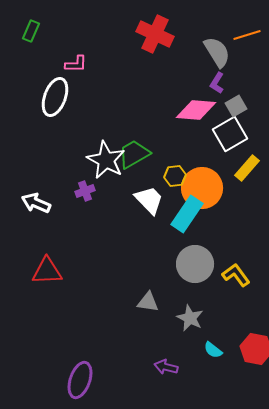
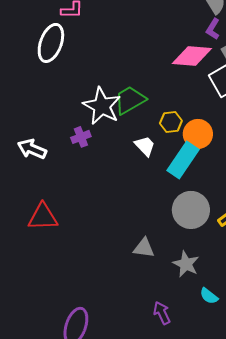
orange circle: (202, 188) -> (198, 134), size x0.7
white trapezoid: (149, 200) -> (145, 146), size x0.7
purple arrow: (166, 367) -> (162, 313), turned 50

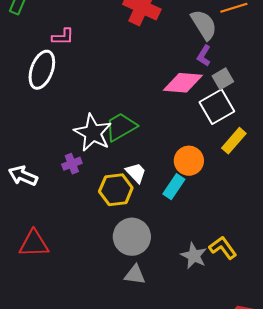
yellow hexagon: (171, 122) -> (116, 190), moved, size x1.5
cyan rectangle: (183, 160) -> (174, 187), size x0.7
gray circle: (191, 210) -> (132, 237), moved
gray star: (186, 264) -> (194, 256), moved

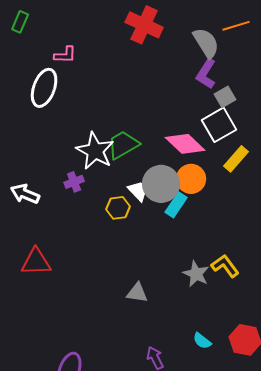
purple L-shape: (204, 56) -> (206, 74), size x1.4
pink diamond: (183, 83) -> (185, 144), moved, turned 39
yellow hexagon: (116, 190) -> (118, 208), size x0.7
gray circle: (132, 237) -> (161, 184), moved

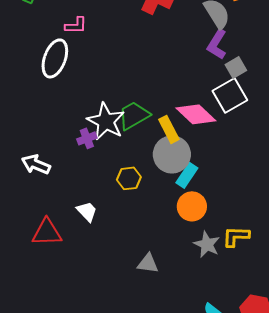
yellow rectangle: (236, 159) -> (169, 129), moved, turned -68
orange circle: (191, 179) -> (192, 206), moved
purple cross: (74, 182) -> (87, 138), moved
white trapezoid: (138, 191) -> (87, 211), moved
yellow L-shape: (225, 266) -> (236, 236), turned -52

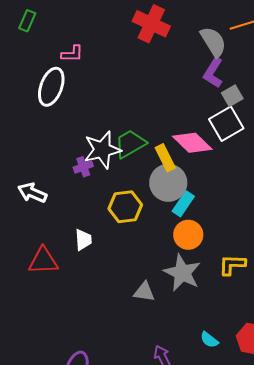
white star: (106, 121) -> (102, 150), turned 30
yellow hexagon: (129, 178) -> (125, 207), size x1.4
white trapezoid: (87, 211) -> (83, 240), turned 40
gray star: (207, 244) -> (182, 273), moved, size x1.4

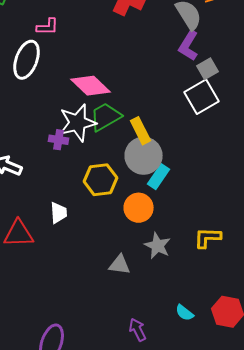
pink diamond: (192, 143) -> (91, 86), moved
purple cross: (83, 167) -> (59, 140), turned 30
orange circle: (188, 235) -> (139, 208), moved
gray star: (182, 273) -> (158, 246), size x0.7

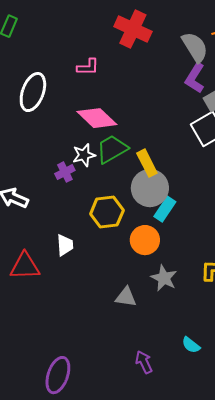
pink L-shape: (48, 27) -> (88, 67), moved
white star: (78, 123) -> (84, 155), size x0.6
purple cross: (59, 140) -> (65, 172), turned -36

